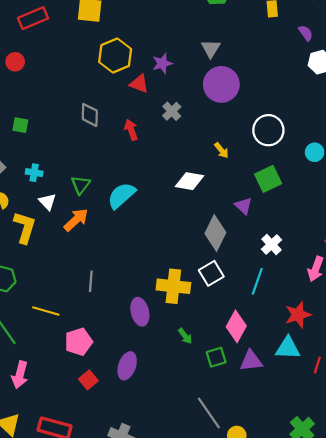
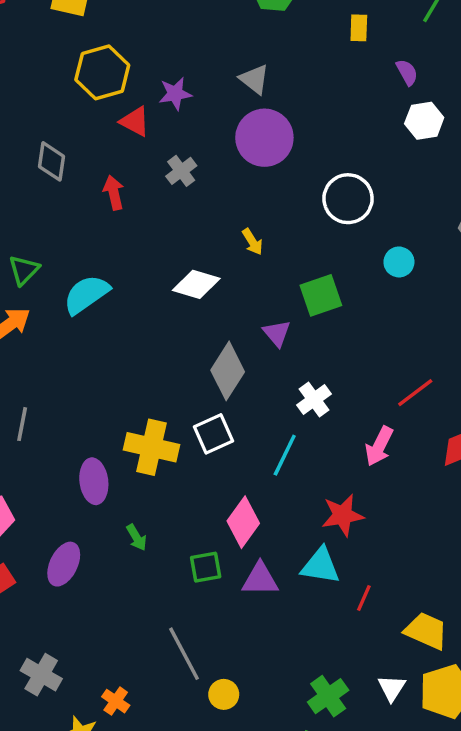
gray triangle: (211, 49) -> (254, 79), turned -30
white circle: (268, 130) -> (348, 199), moved
green arrow: (185, 336) -> (137, 537), moved

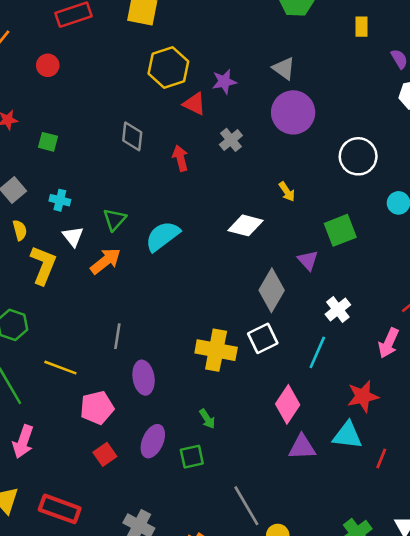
purple ellipse: (94, 481) -> (144, 378), moved
green square: (206, 567) -> (192, 457), moved

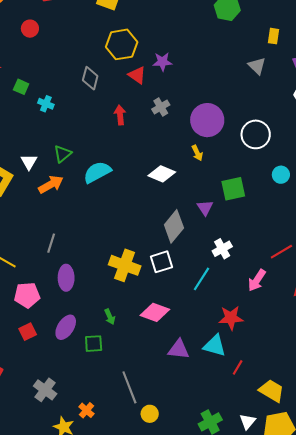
gray triangle: (284, 68) -> (257, 66), moved
purple circle: (293, 112) -> (207, 120), moved
gray diamond: (132, 136) -> (90, 78), moved
cyan cross: (60, 200) -> (46, 104), moved
pink diamond: (288, 404) -> (155, 312), moved, turned 68

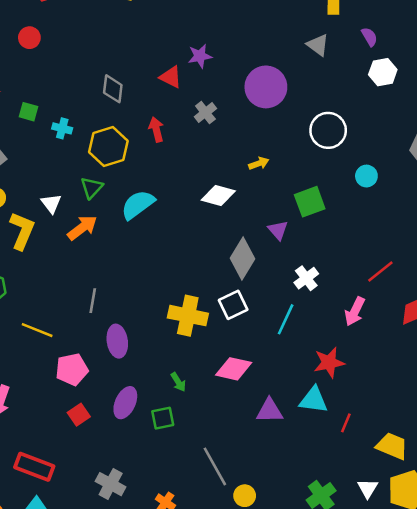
yellow hexagon: (122, 44) -> (108, 147), moved
purple circle: (207, 120) -> (266, 87), moved
yellow arrow: (197, 153) -> (259, 163), turned -77

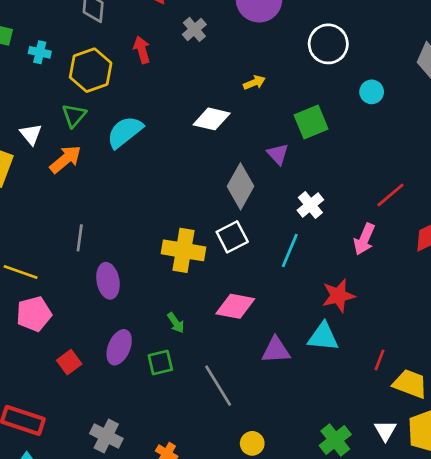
pink pentagon: (72, 369) -> (34, 314), moved
red line: (346, 423) -> (380, 360), moved
gray line: (215, 466) -> (218, 386), moved

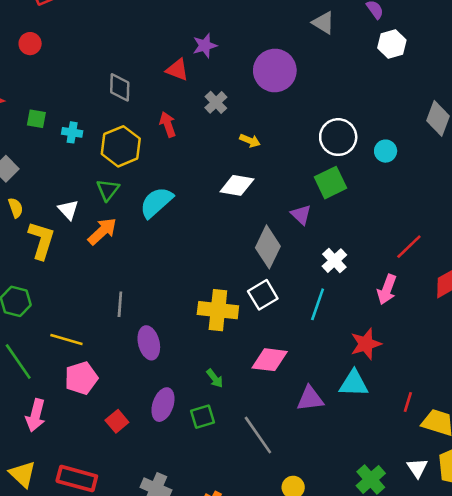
white circle: (328, 44) -> (338, 137), moved
yellow arrow: (254, 82) -> (250, 141), moved, turned 48

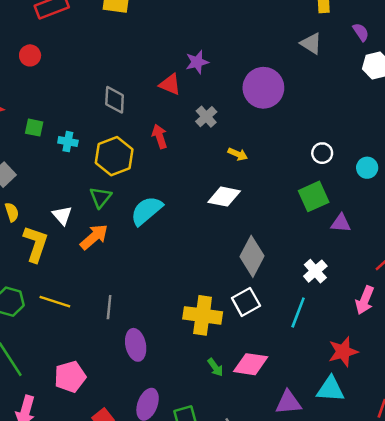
white circle: (338, 137) -> (322, 153), size x0.6
purple triangle: (301, 215) -> (341, 223), moved, turned -40
yellow line: (66, 340) -> (55, 302), moved
green arrow: (215, 378) -> (215, 367), moved

